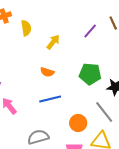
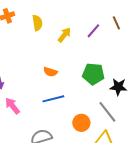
yellow semicircle: (26, 28) -> (37, 23), moved
yellow arrow: (53, 42) -> (64, 35), moved

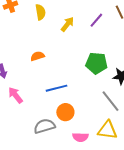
orange semicircle: (50, 72) -> (37, 56), moved, turned 144
orange circle: (81, 123) -> (65, 112), moved

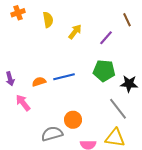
purple line: (96, 20) -> (106, 38), moved
orange semicircle: (37, 56) -> (39, 82), moved
blue line: (56, 88) -> (64, 77), moved

